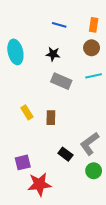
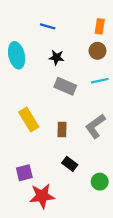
blue line: (59, 25) -> (48, 26), moved
yellow rectangle: (27, 112) -> (29, 120), size x1.5
brown rectangle: (51, 118) -> (62, 130), moved
gray L-shape: (89, 144) -> (95, 126), moved

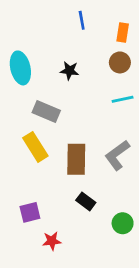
blue line: (48, 26) -> (82, 20), moved, turned 64
gray rectangle: (65, 86) -> (46, 112), moved
brown rectangle: (62, 130) -> (76, 159), size x1.6
red star: (42, 196) -> (52, 241), size x0.6

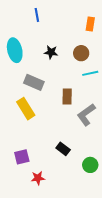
blue line: (82, 20) -> (37, 15), moved
brown circle: (120, 62) -> (81, 53), moved
brown rectangle: (76, 159) -> (67, 96), moved, size x0.7

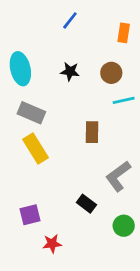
blue line: (37, 15) -> (70, 20), moved, turned 48
gray rectangle: (34, 82) -> (31, 113), moved
gray L-shape: (86, 115) -> (118, 176), moved

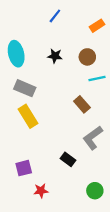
orange rectangle: (124, 33) -> (97, 26), turned 48
brown rectangle: (92, 132) -> (82, 104), moved, turned -42
green circle: (124, 226) -> (95, 191), moved

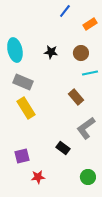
blue line: (55, 16) -> (65, 11), moved

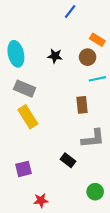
orange rectangle: (90, 24) -> (97, 40), moved, turned 64
brown rectangle: (76, 97) -> (82, 105), turned 35
gray L-shape: (86, 128) -> (93, 139), turned -150
red star: (38, 177) -> (41, 200), moved

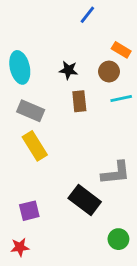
brown rectangle: (82, 105) -> (79, 101), moved
black rectangle: (68, 160) -> (85, 200), size x1.6
red star: (41, 200) -> (20, 247), moved

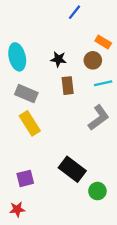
gray L-shape: (116, 173) -> (99, 118), moved, turned -30
green circle: (118, 239) -> (97, 191), moved

